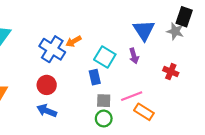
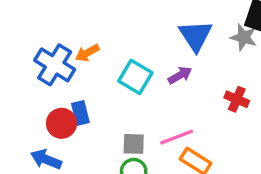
purple arrow: (134, 56) -> (180, 75), turned -104
blue rectangle: (95, 77) -> (80, 113), moved
red circle: (47, 85) -> (61, 123), moved

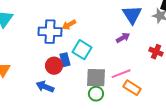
blue cross: (55, 65) -> (50, 32), turned -30
cyan square: (135, 77) -> (82, 50), moved
gray square: (134, 144) -> (96, 78), size x1.5

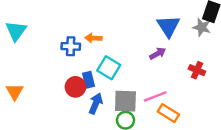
orange arrow: (69, 25) -> (93, 38), turned 32
blue cross: (50, 32) -> (71, 46), size x0.7
blue arrow: (45, 87) -> (96, 104), moved, turned 90

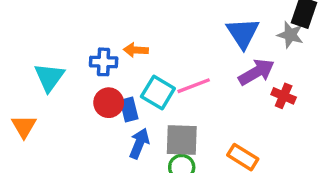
cyan triangle: (16, 31) -> (49, 77), moved
purple arrow: (158, 54) -> (256, 72), moved, size x1.5
red circle: (75, 87) -> (109, 103), moved
pink line: (155, 96) -> (194, 86), moved

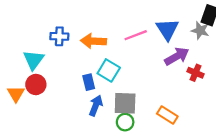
orange arrow: (136, 50) -> (93, 41), size x1.5
blue cross: (104, 62) -> (59, 36), moved
pink line: (194, 86) -> (136, 35), moved
red circle: (109, 103) -> (36, 84), moved

